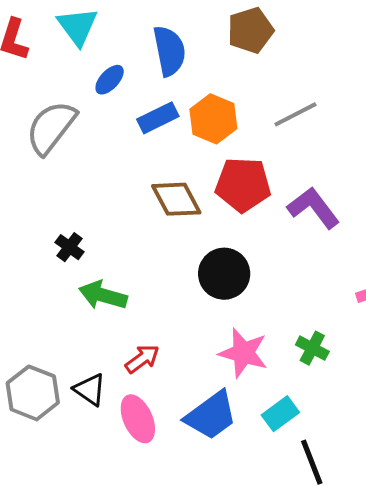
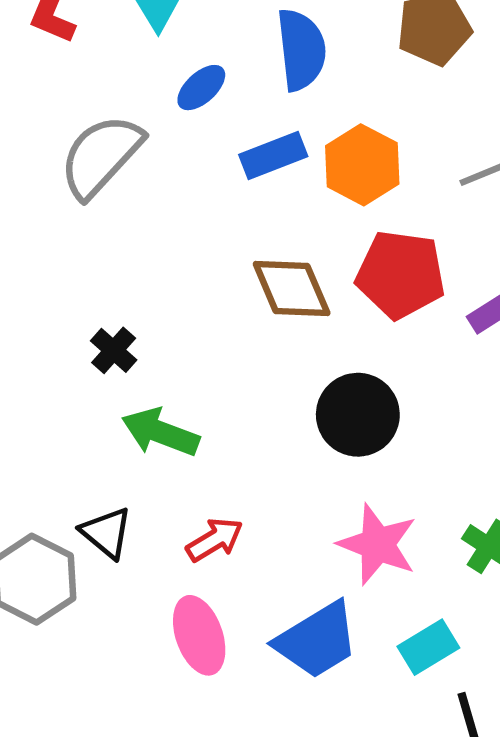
black triangle: (90, 390) -> (106, 533), moved

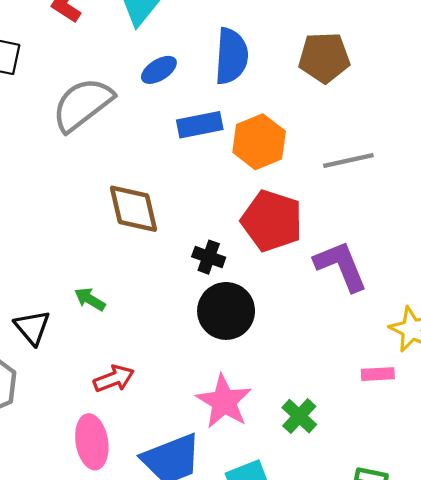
brown diamond: (292, 288) -> (133, 209), moved
black cross: (114, 350) -> (209, 257), moved, turned -32
green arrow: (160, 432) -> (90, 299), size x0.6
black triangle: (106, 533) -> (32, 327), moved

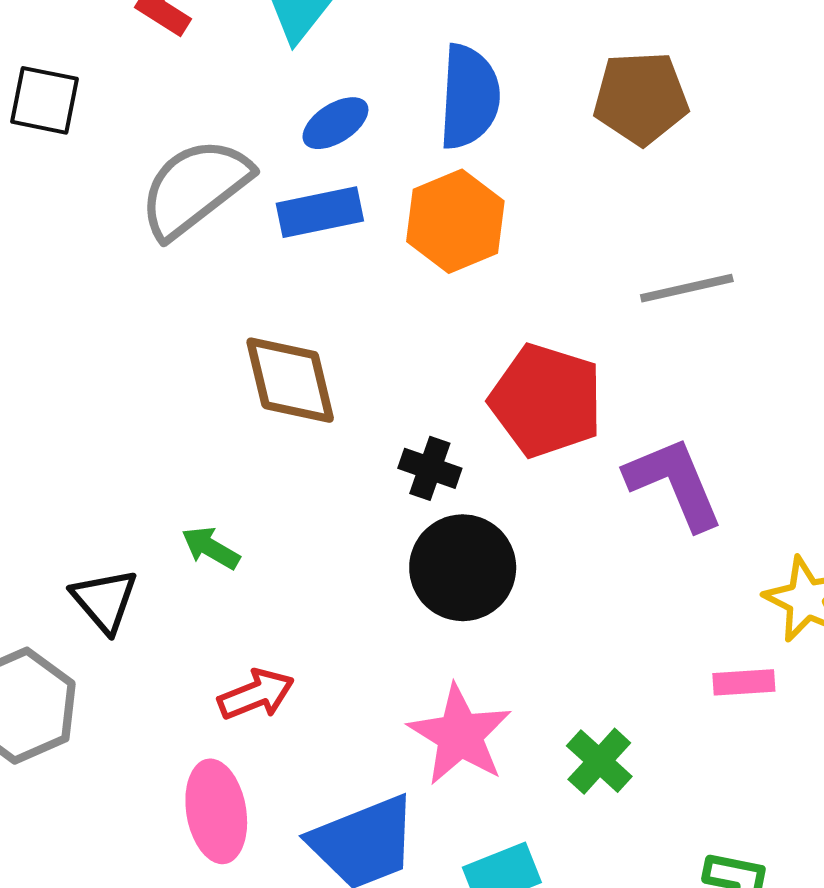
blue rectangle: (200, 125) -> (320, 212), moved
orange hexagon: (259, 142) -> (455, 221), moved

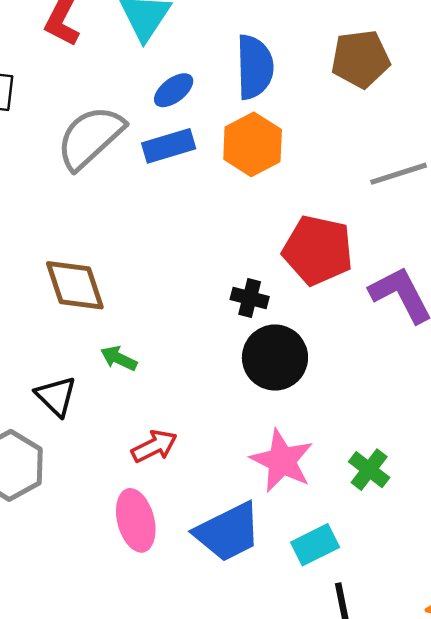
brown diamond: (290, 380) -> (75, 285), moved

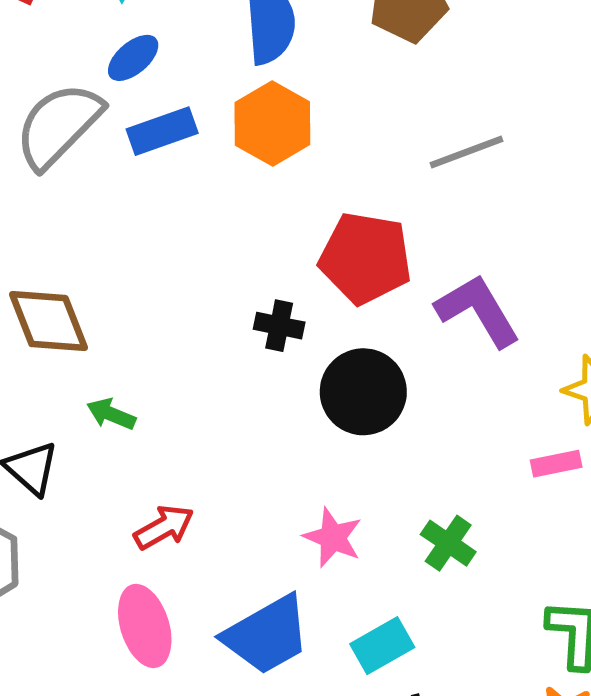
blue ellipse: (174, 90) -> (133, 58), moved
black circle: (275, 358) -> (363, 392), moved
pink star: (282, 461) -> (333, 537), size x0.7

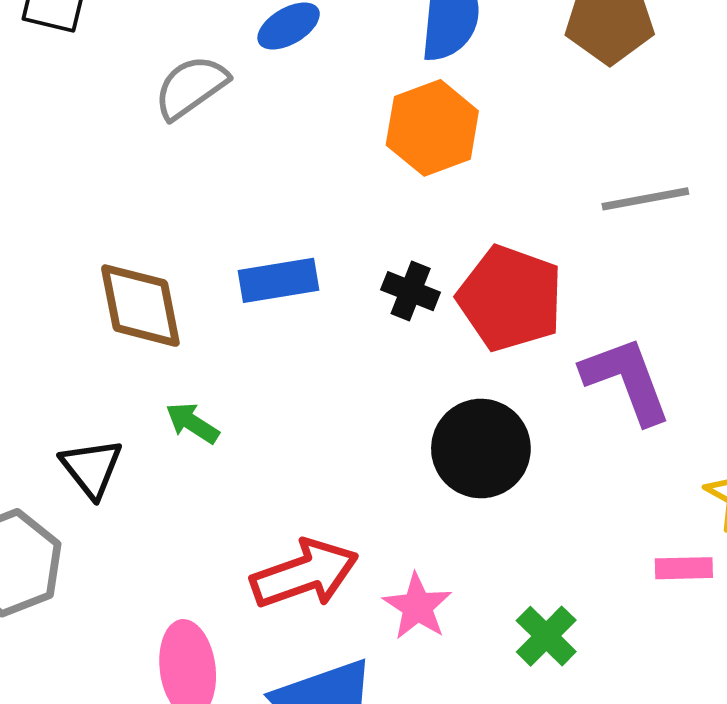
gray semicircle: (59, 125) -> (191, 87), size x0.7
blue rectangle: (162, 131) -> (279, 280), moved
black cross: (279, 326) -> (411, 291), moved
red arrow: (164, 527) -> (305, 574), moved, size x1.5

